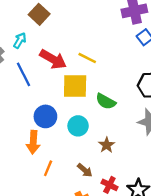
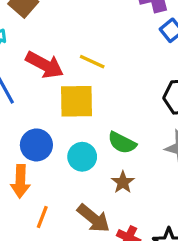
green semicircle: (106, 101) -> (122, 143), moved
brown arrow: (85, 170) -> (93, 218), size x1.5

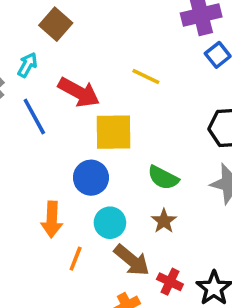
yellow line: (92, 62) -> (146, 76), moved
blue circle: (36, 145) -> (91, 178), moved
cyan circle: (82, 157) -> (110, 223), moved

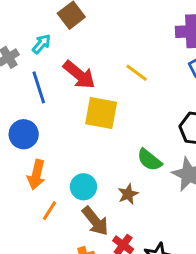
blue circle: (91, 178) -> (24, 134), moved
green semicircle: (163, 178) -> (149, 160), moved

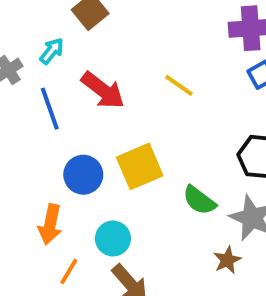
yellow square: (101, 113) -> (140, 166), moved, turned -32
blue circle: (24, 134) -> (83, 175), moved
brown star: (128, 194) -> (227, 260), moved

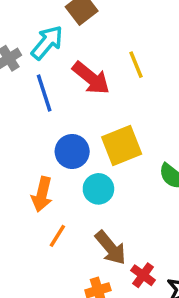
cyan arrow: (52, 51) -> (47, 42), size x1.5
yellow line: (179, 85) -> (136, 65), moved, turned 32
cyan circle: (113, 239) -> (98, 189), moved

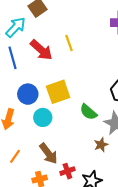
orange line: (57, 236) -> (15, 156), moved
red cross: (143, 275) -> (67, 171), turned 32

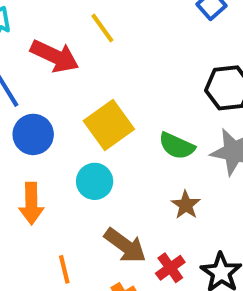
blue circle: (28, 94) -> (33, 134), moved
brown star: (101, 145) -> (186, 205), moved
orange line: (15, 156) -> (64, 269), turned -32

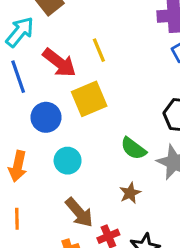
yellow square: (109, 125) -> (89, 99), moved
blue circle: (33, 134) -> (46, 117), moved
orange line: (64, 269) -> (17, 219), moved

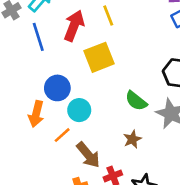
red arrow: (59, 63) -> (74, 26), turned -108
blue circle: (46, 117) -> (57, 88), moved
orange line: (17, 219) -> (62, 135), moved, turned 48

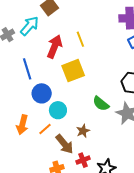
blue line: (38, 37) -> (27, 69), moved
orange arrow: (36, 114) -> (22, 125), moved
brown star: (132, 139) -> (83, 131), moved

